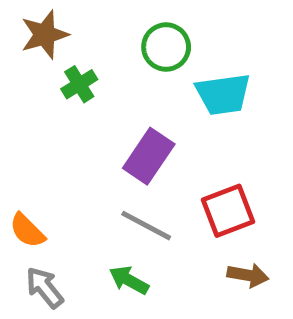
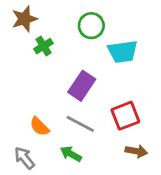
orange semicircle: (27, 231) -> (39, 127), moved

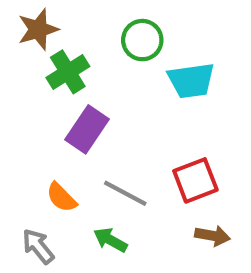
green cross: (44, 46) -> (68, 72), size x1.4
purple rectangle: (82, 86) -> (87, 129), moved

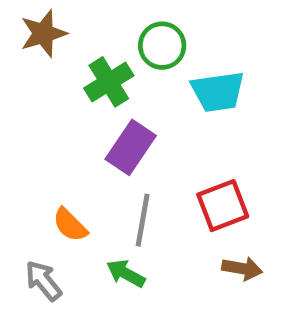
green cross: (68, 72) -> (109, 82), moved
purple rectangle: (87, 129) -> (131, 147), moved
gray line: (125, 193) -> (143, 220), turned 72

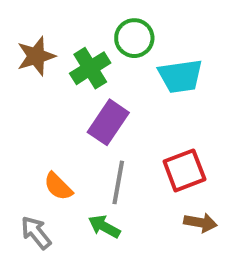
brown star: (43, 33) -> (36, 56), moved

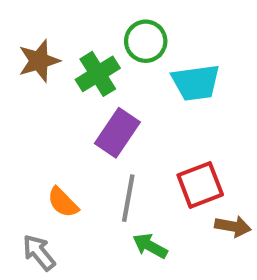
brown arrow: (200, 223) -> (233, 226), moved
green arrow: (104, 227) -> (150, 246), moved

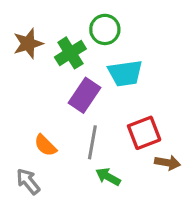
cyan trapezoid: (196, 83) -> (125, 73), moved

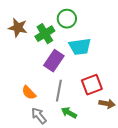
brown star: (28, 44) -> (18, 28), turned 30
gray arrow: (28, 181) -> (39, 116), moved

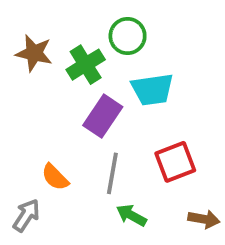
brown arrow: (107, 104) -> (204, 219), moved
gray arrow: (39, 116) -> (26, 215), moved, turned 72

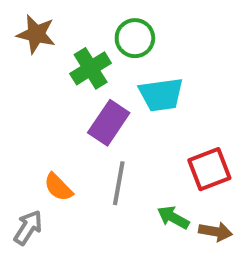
brown star: (34, 53) -> (36, 34), moved
red square: (175, 162) -> (209, 169), moved
green arrow: (131, 215) -> (173, 217), moved

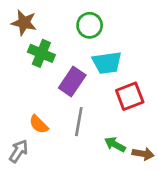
green cross: (91, 68) -> (41, 53), moved, turned -35
red square: (209, 169) -> (130, 96), moved

